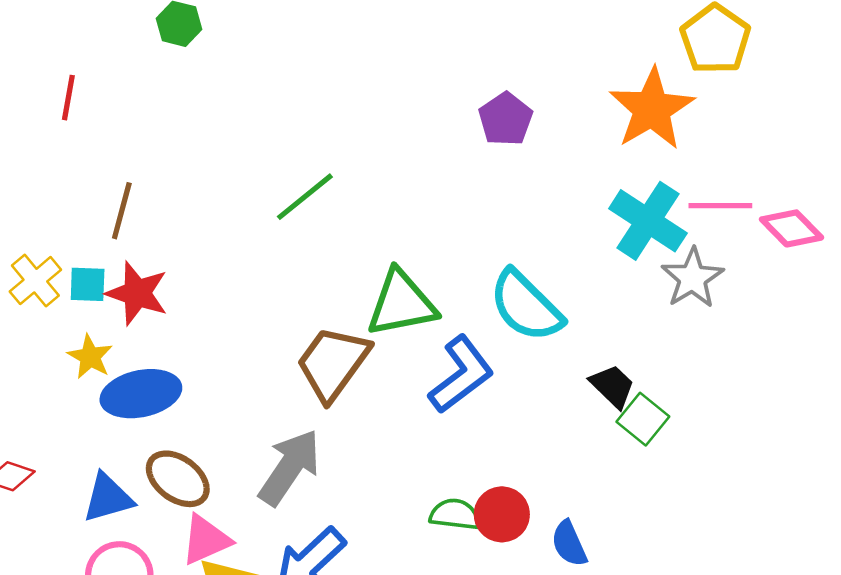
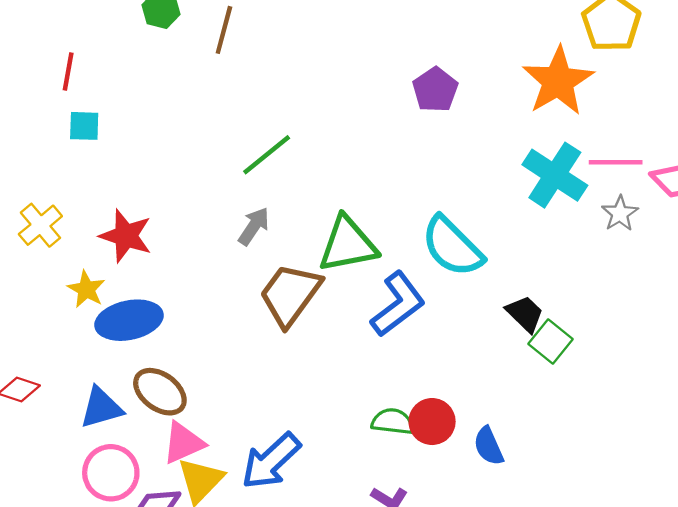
brown line: (122, 211) -> (224, 30), moved
gray star: (692, 278) -> (620, 213), moved, size x0.7
cyan square: (88, 284) -> (84, 126), moved
gray arrow: (290, 467) -> (254, 226), moved, size x0.6

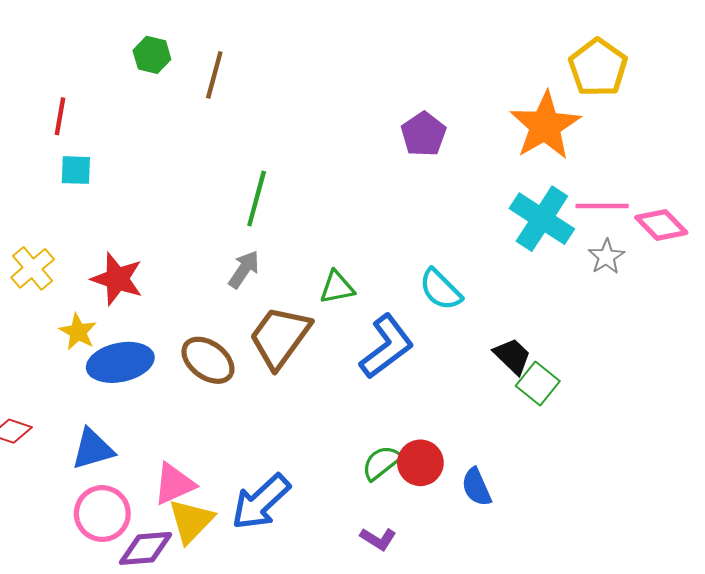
green line: (267, 155) -> (257, 199), turned -36
green triangle: (348, 244) -> (337, 287), size x0.6
cyan semicircle: (452, 247) -> (440, 289), size x0.7
brown ellipse: (160, 392) -> (208, 360), moved
green semicircle: (393, 422) -> (381, 463), turned -45

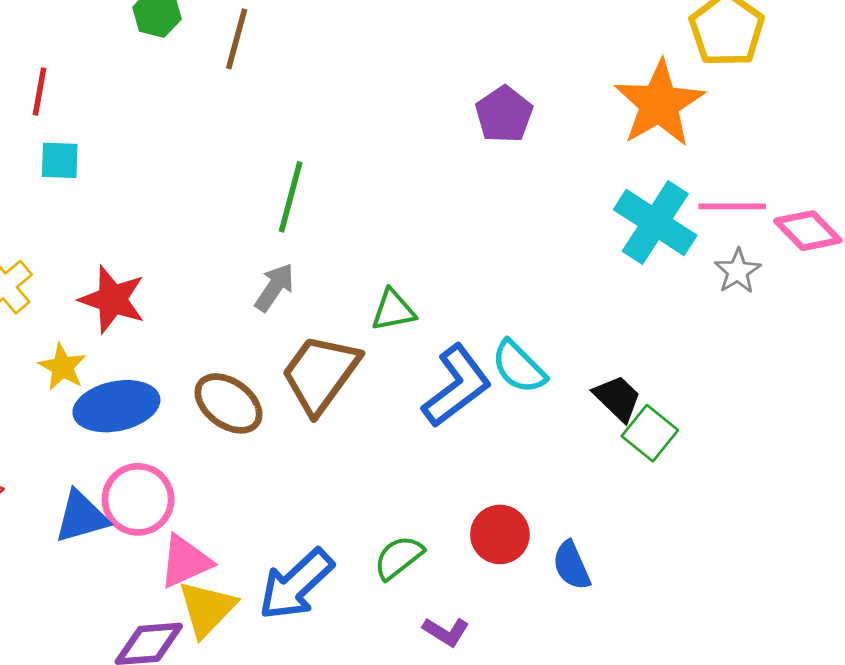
cyan semicircle: (440, 289) -> (519, 367), moved
green semicircle: (381, 463) -> (399, 557), moved
pink circle: (102, 514) -> (138, 499), moved

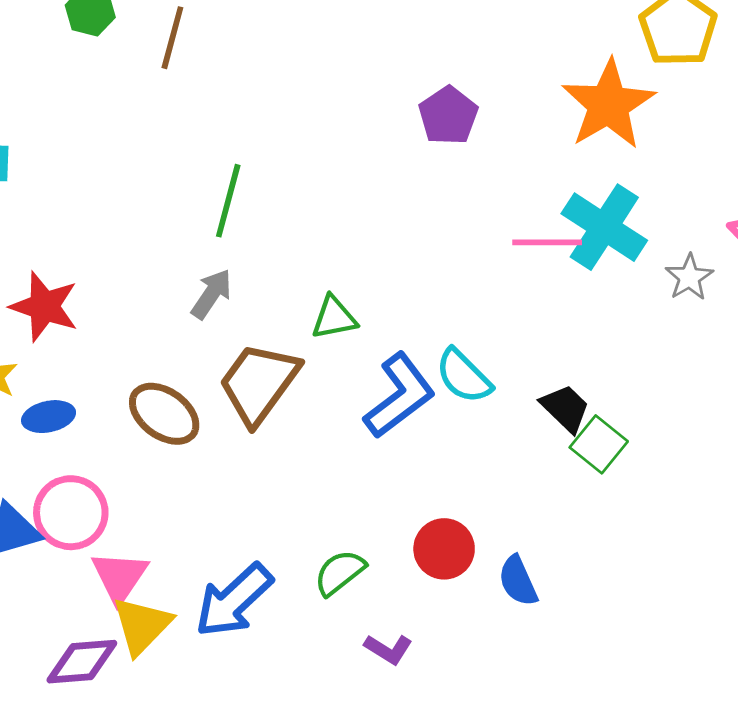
pink line: (732, 206) -> (547, 242), moved
blue ellipse: (116, 406) -> (49, 417), size x0.6
pink triangle: (185, 561) -> (120, 577), turned -32

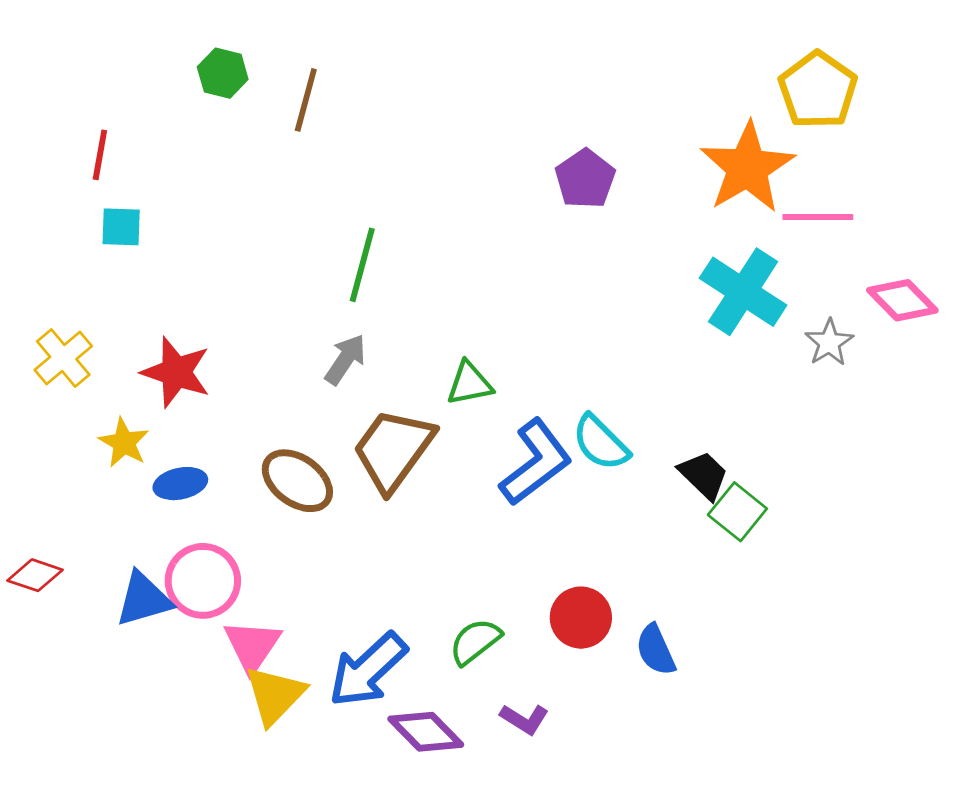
pink line: (547, 242) -> (818, 217), moved
purple diamond: (82, 662) -> (426, 732), moved, turned 50

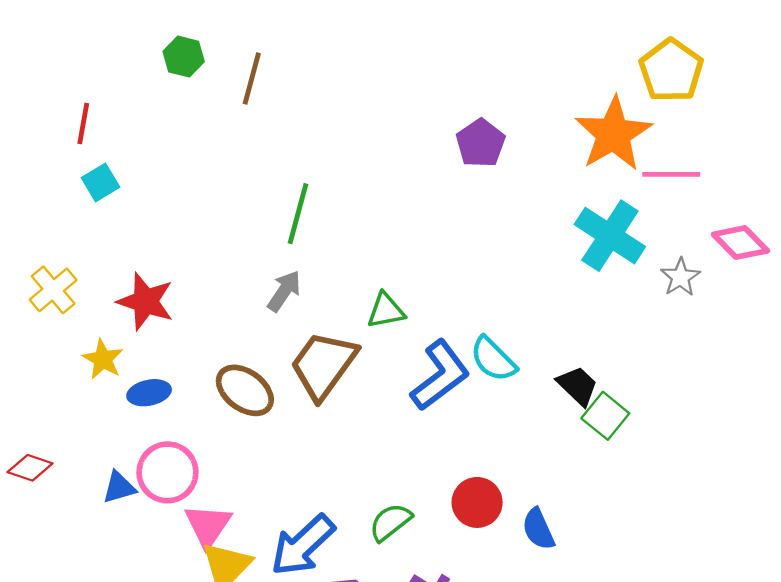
cyan square: (121, 227) -> (100, 182), turned -33
blue triangle: (144, 599) -> (119, 487), size x0.7

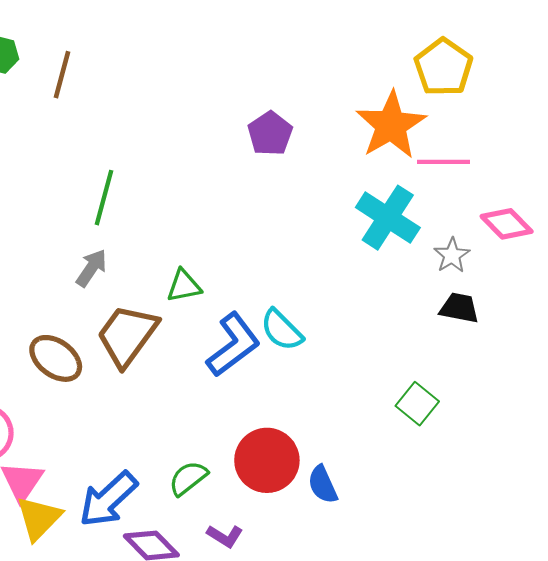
black trapezoid: (578, 386) -> (459, 308), moved, turned -33
green square: (605, 416) -> (417, 404), moved
red circle: (477, 502) -> (267, 460), size x1.4

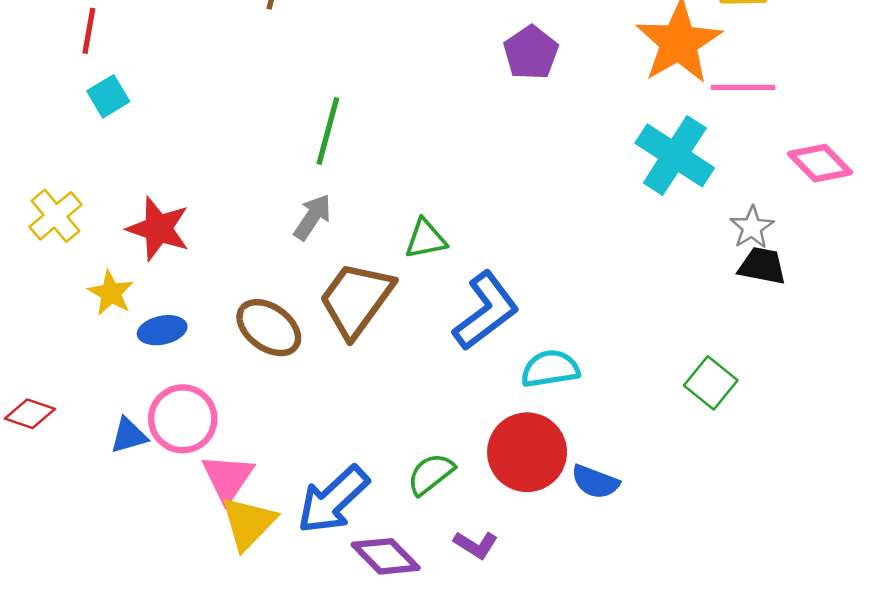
gray star: (452, 255) -> (752, 227), moved
cyan semicircle: (282, 330) -> (550, 369), moved, turned 126
blue semicircle: (323, 485) -> (595, 482), turned -45

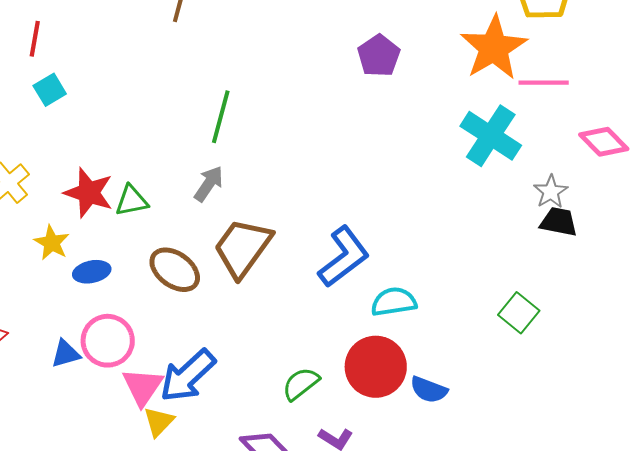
green triangle: (426, 239) -> (132, 201), moved
blue arrow: (333, 500) -> (188, 376), moved
yellow triangle: (248, 523) -> (159, 422), size x0.7

